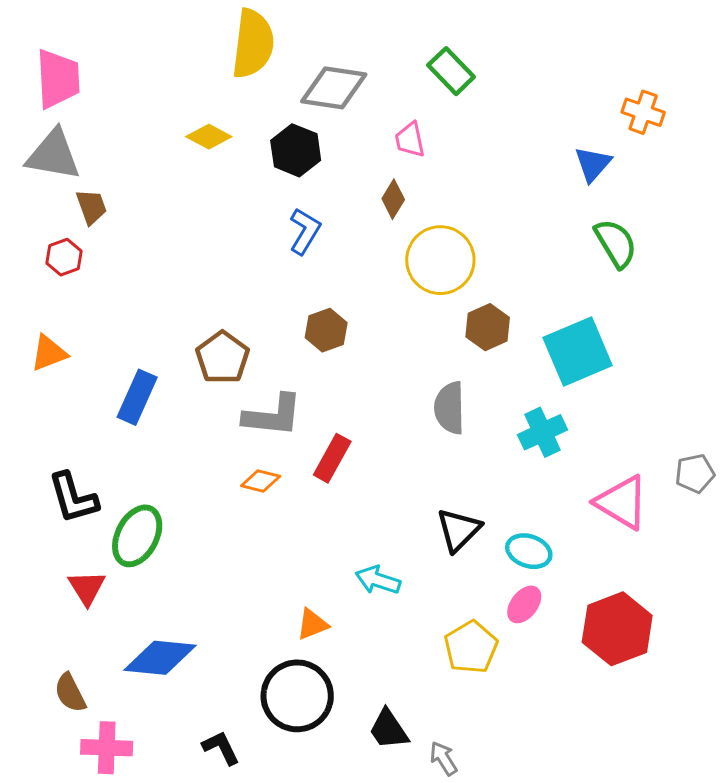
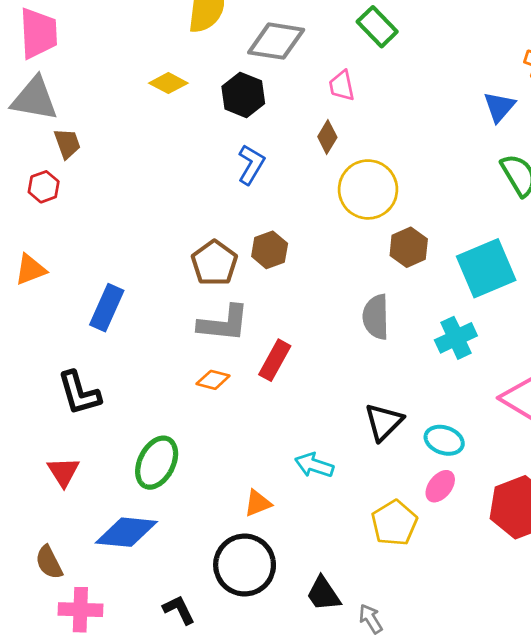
brown pentagon: (222, 358) -> (214, 263), moved
black L-shape: (73, 498) -> (79, 393), moved
green ellipse: (137, 536) -> (157, 463), moved

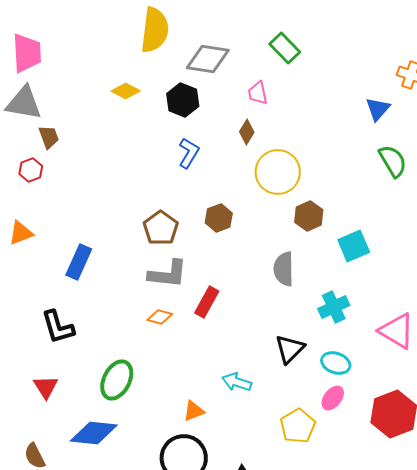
brown hexagon: (270, 250) -> (219, 218), moved
cyan square: (486, 268) -> (354, 246), moved, size x0.7
cyan cross: (456, 338) -> (334, 307), moved

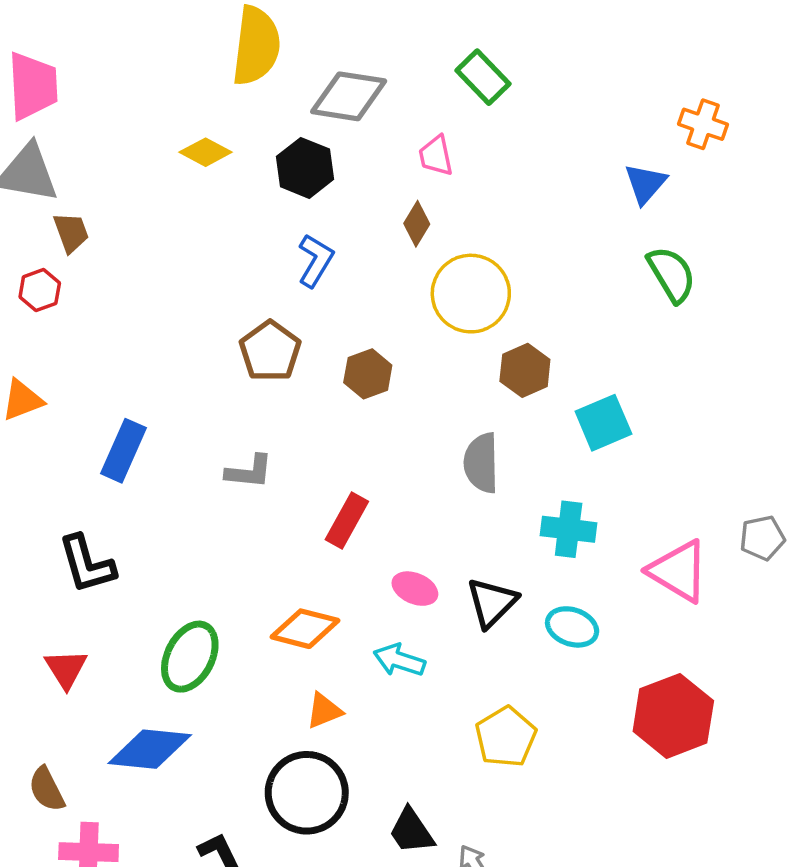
brown pentagon: (161, 228) -> (270, 351), moved
gray L-shape: (168, 274) -> (249, 472), moved, size x0.7
cyan cross: (334, 307) -> (569, 529), turned 32
orange diamond: (160, 317) -> (305, 629), moved, size x1.5
pink ellipse: (333, 398) -> (415, 589), moved, turned 75

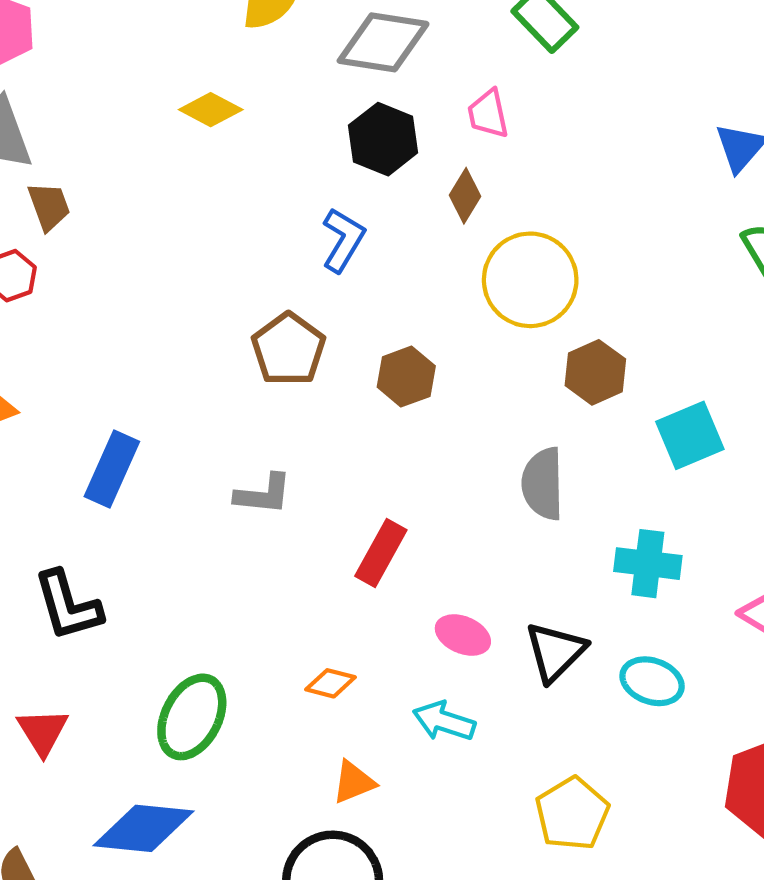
black hexagon: (305, 168) -> (383, 139), moved
orange diamond: (305, 629) -> (331, 683), size x0.6

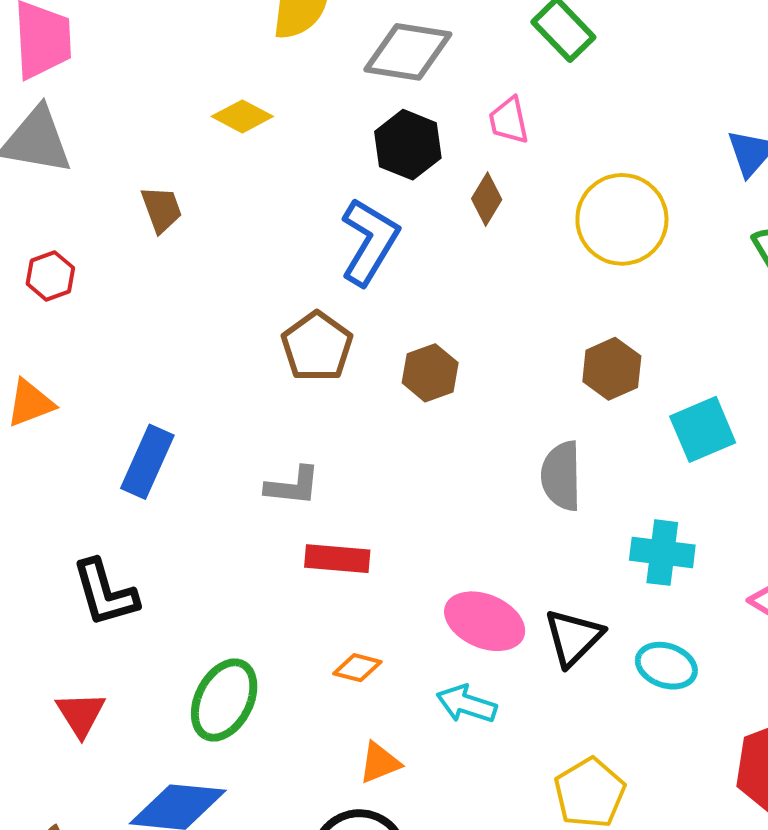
brown trapezoid: (49, 206) -> (162, 209), moved
blue L-shape: (343, 240) -> (370, 242), size x1.4
yellow circle: (530, 280) -> (622, 219), moved
red rectangle: (381, 553) -> (337, 559), moved, turned 66
pink ellipse: (463, 635) -> (485, 621), size x1.5

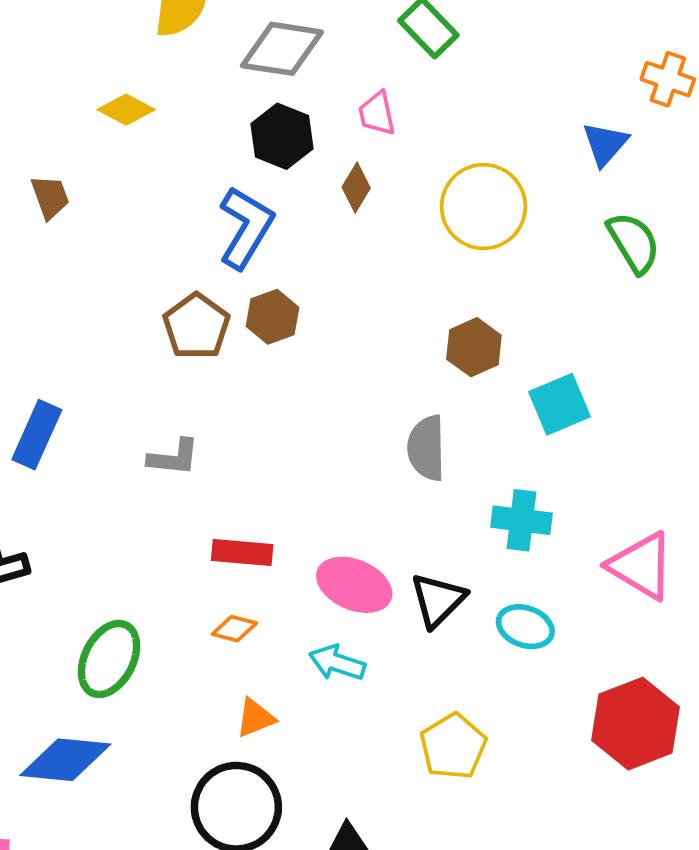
brown hexagon: (430, 373) -> (272, 317), moved
red rectangle: (337, 559) -> (242, 553), moved

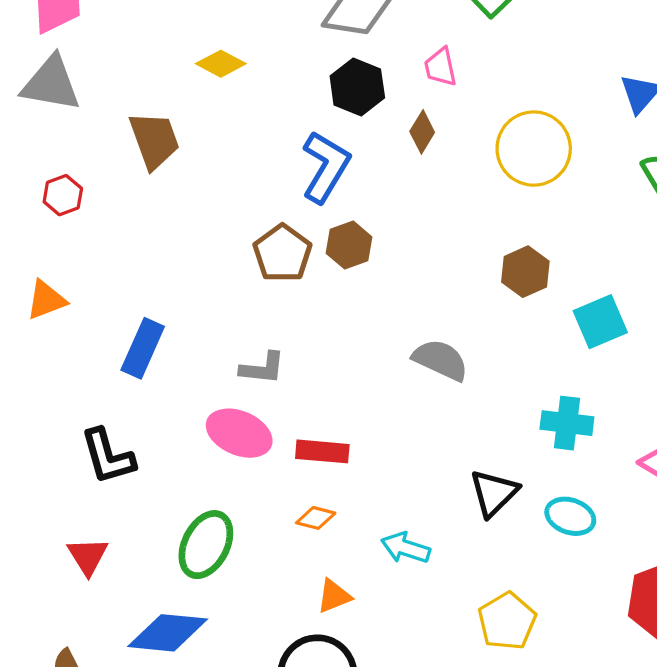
brown trapezoid: (50, 197) -> (154, 140), size x1.5
gray semicircle: (426, 448) -> (441, 360), moved, turned 116
pink ellipse: (354, 585) -> (239, 433), moved

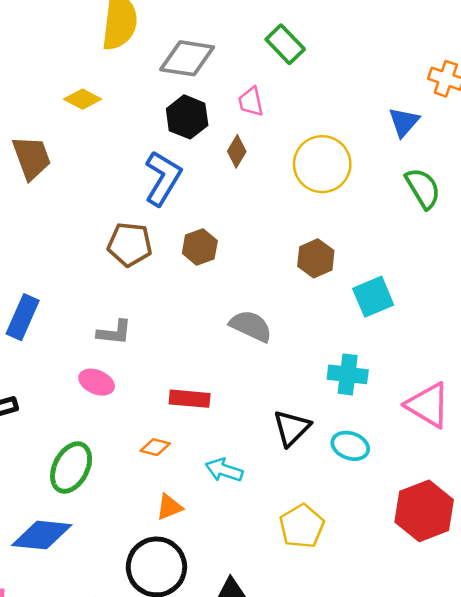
brown hexagon: (349, 245) -> (200, 247), moved
brown pentagon: (282, 253) -> (130, 244), turned -30
pink ellipse: (239, 433) -> (97, 382), size x0.7
red rectangle: (322, 451) -> (190, 399), moved

